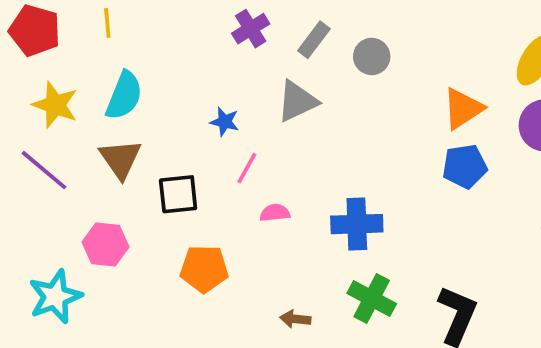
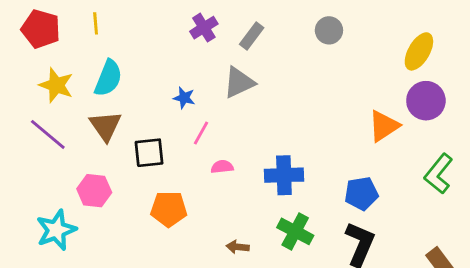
gray circle: (372, 56) -> (329, 30), moved
orange triangle: (463, 109) -> (384, 126), moved
blue pentagon: (465, 166) -> (361, 193), moved

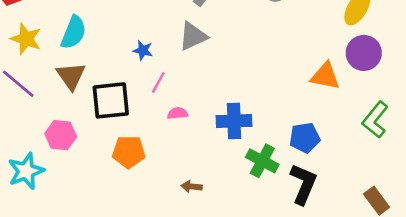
orange triangle: (384, 126) -> (325, 76), turned 44
black square: (149, 153) -> (111, 100), size x1.4
green cross: (295, 231) -> (262, 161), moved

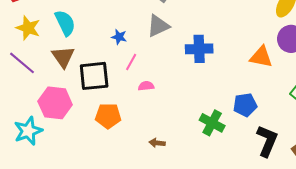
cyan semicircle: (74, 32) -> (65, 23), turned -48
blue cross: (234, 121) -> (199, 49), moved
pink hexagon: (61, 135) -> (55, 103), size x1.4
black L-shape: (303, 184) -> (267, 141), moved

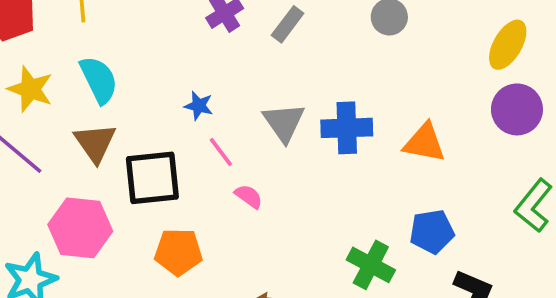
gray triangle: (158, 26) -> (284, 122), moved, turned -40
orange triangle: (261, 57) -> (424, 143), moved
pink line: (131, 62) -> (221, 152), turned -66
pink semicircle: (146, 86) -> (249, 196), turned 42

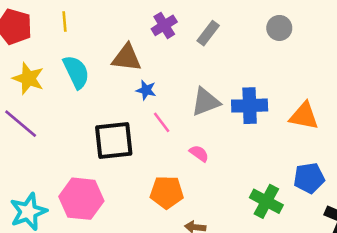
gray triangle: (284, 122) -> (206, 102), turned 44
brown triangle: (95, 143) -> (127, 58), moved, turned -48
pink semicircle: (249, 196) -> (199, 153), moved
pink hexagon: (80, 228) -> (81, 199), moved
orange pentagon: (178, 252) -> (167, 192), moved

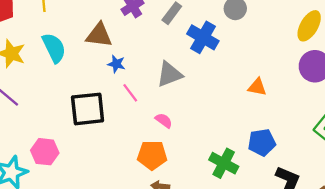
blue cross: (250, 106) -> (203, 37), moved, turned 32
orange triangle: (304, 116) -> (257, 87), size x0.7
orange pentagon: (167, 192) -> (152, 155), moved
pink hexagon: (81, 199) -> (45, 152), moved, size x0.7

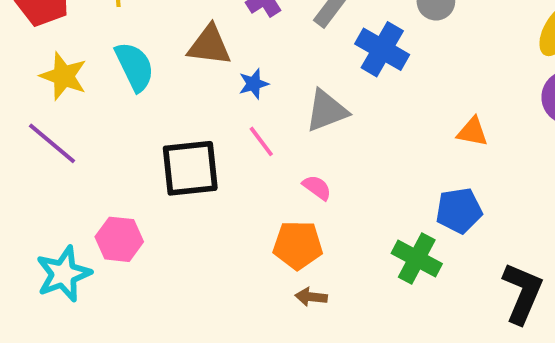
blue star: (116, 64) -> (254, 84), moved, turned -30
blue pentagon: (262, 142) -> (459, 211), moved

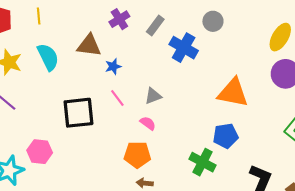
gray triangle: (327, 111) -> (153, 96), moved, size x0.7
orange triangle: (472, 132) -> (233, 93), size x1.8

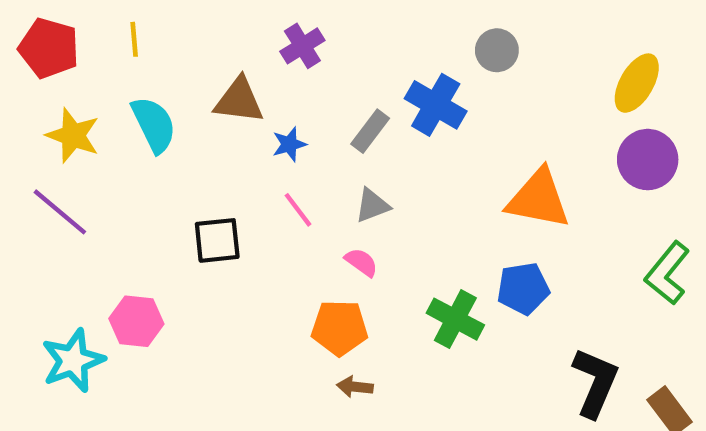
gray rectangle: (155, 25) -> (370, 131), moved
black square: (79, 113) -> (217, 240), size x0.7
green cross: (202, 162) -> (455, 319), moved

